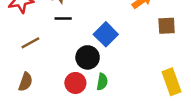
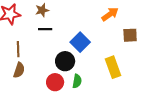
brown line: (30, 43) -> (18, 49), turned -63
brown semicircle: (26, 82) -> (19, 70), moved
yellow rectangle: (171, 82) -> (113, 67), moved

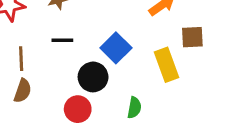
black line: (45, 29) -> (62, 40), moved
yellow rectangle: (113, 67) -> (166, 65), moved
green semicircle: (77, 81) -> (134, 108), moved

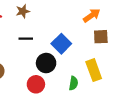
brown square: (192, 37) -> (101, 37), moved
yellow rectangle: (166, 65) -> (94, 70), moved

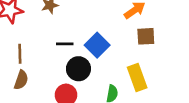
black line: (26, 39) -> (65, 44), moved

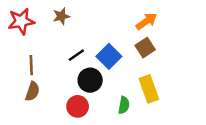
brown square: (146, 36) -> (145, 48), moved, turned -30
black line: (65, 44) -> (76, 55), turned -35

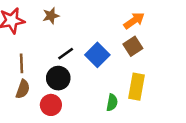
black circle: (90, 80) -> (58, 78), moved
yellow rectangle: (149, 89) -> (137, 87), turned 30
red circle: (78, 106) -> (51, 105), moved

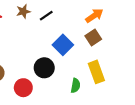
black line: (66, 54) -> (46, 16), moved
black circle: (58, 78) -> (44, 68), moved
yellow rectangle: (137, 87) -> (96, 72), turned -30

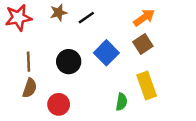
black circle: (44, 68) -> (69, 62), moved

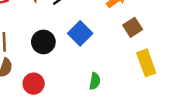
brown square: (143, 44) -> (133, 27), moved
yellow rectangle: (147, 86) -> (146, 63), moved

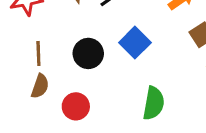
green semicircle: (95, 81) -> (154, 103), size x1.5

